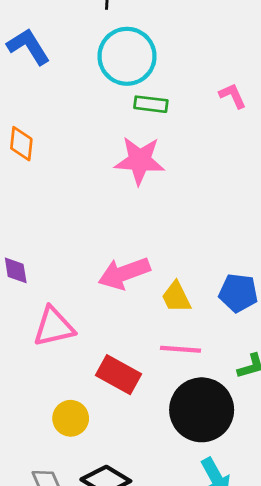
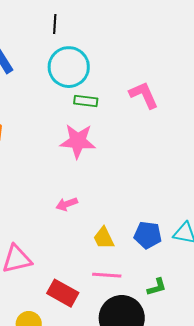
pink L-shape: (233, 96) -> (144, 95), size x1.5
pink arrow: (124, 273) -> (67, 204), moved, size x0.6

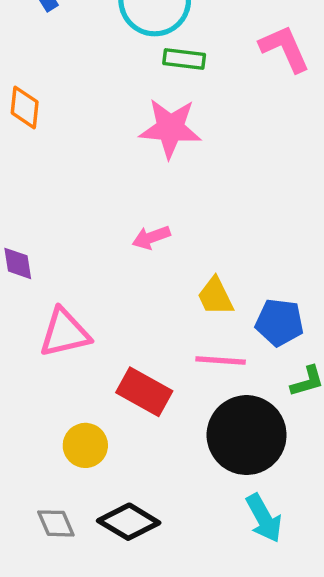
blue pentagon: (148, 235) -> (279, 322), moved

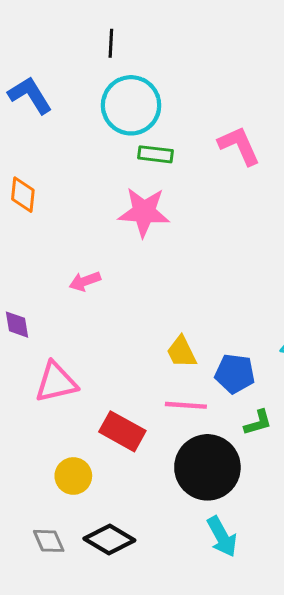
pink arrow: (151, 237) -> (85, 281), moved

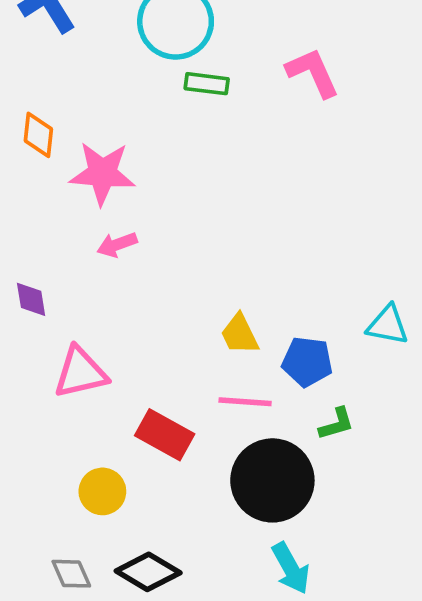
pink star: (144, 212) -> (102, 173), moved

